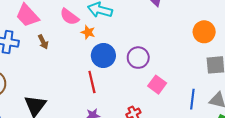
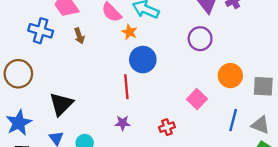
orange circle: (204, 32) -> (230, 76), moved
purple circle: (138, 58) -> (200, 39), moved

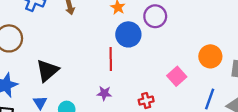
purple circle: (200, 39) -> (155, 16), moved

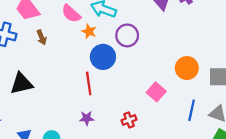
black triangle: (47, 70) -> (22, 84), moved, turned 35

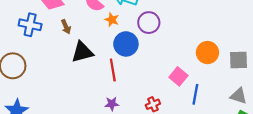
black triangle: (22, 84) -> (82, 52), moved
blue line: (192, 110) -> (195, 94), moved

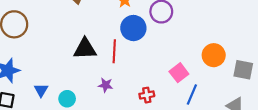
black triangle: (82, 52) -> (85, 49), moved

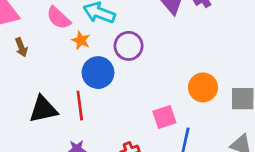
pink square: (179, 73) -> (164, 117), turned 30

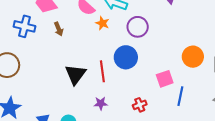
blue circle: (98, 73) -> (126, 57), moved
black triangle: (43, 109) -> (75, 74), turned -40

